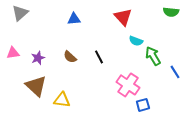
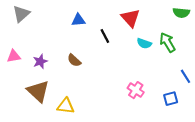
green arrow: (153, 56) -> (167, 42), moved
black line: (99, 57) -> (105, 36), moved
pink cross: (128, 85) -> (136, 90), size x0.7
blue square: (143, 105) -> (171, 99), moved

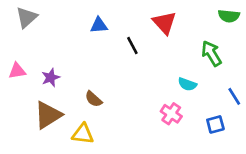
cyan semicircle: (144, 43) -> (187, 84), moved
brown semicircle: (74, 60) -> (94, 99), moved
brown triangle: (38, 91) -> (48, 115), turned 45

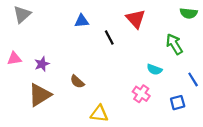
yellow triangle: (83, 134) -> (99, 114), moved

